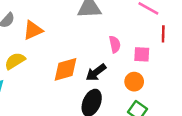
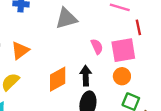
pink square: (142, 54) -> (123, 50), size x1.6
black arrow: (96, 72) -> (86, 76), turned 138

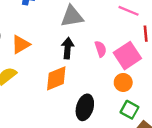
pink square: (123, 50) -> (127, 56), turned -30
black arrow: (86, 76) -> (68, 48), moved

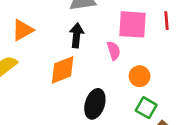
pink semicircle: (101, 49) -> (114, 51), moved
pink square: (127, 56) -> (132, 24), moved, turned 36

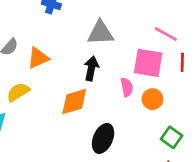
orange circle: (140, 76) -> (152, 99), moved
green square: (146, 108) -> (172, 137), moved

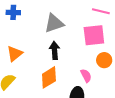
pink semicircle: (127, 87) -> (86, 76), moved

